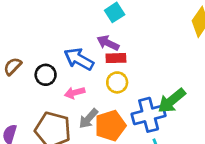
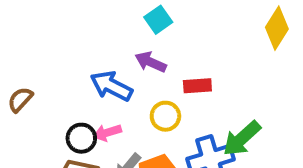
red rectangle: (116, 58) -> (197, 86), moved
black circle: (46, 75) -> (81, 138), moved

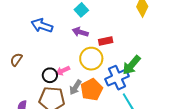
blue arrow: (111, 86) -> (42, 26), moved
yellow circle: (165, 116) -> (91, 59), size x1.5

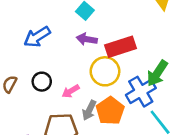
blue arrow: (42, 26) -> (37, 37), turned -45
red rectangle: (106, 41) -> (121, 47), size x1.6
black circle: (50, 75) -> (42, 82), moved

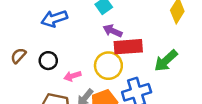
purple arrow: (87, 39) -> (113, 31), moved
green arrow: (157, 73) -> (166, 61), moved

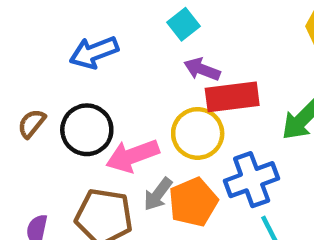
black circle: (48, 61) -> (87, 130), size x1.5
pink arrow: (72, 76) -> (133, 156), size x1.6

